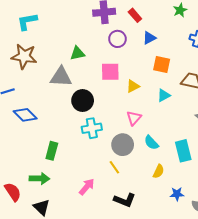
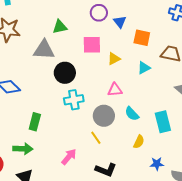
blue triangle: (149, 38) -> (120, 22), moved, turned -40
pink triangle: (134, 118) -> (115, 90), turned 42

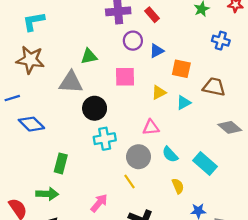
blue triangle: (120, 22) -> (157, 51), turned 40
yellow triangle: (114, 59) -> (159, 92), moved
cyan rectangle: (163, 122) -> (205, 163), turned -35
yellow semicircle: (139, 142) -> (178, 186), turned -48

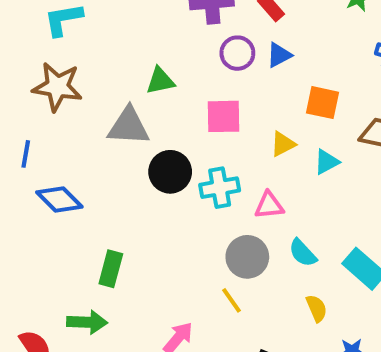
blue triangle: (157, 51) -> (279, 55), moved
blue line: (12, 98) -> (26, 154), turned -63
cyan cross: (105, 139) -> (220, 188), moved

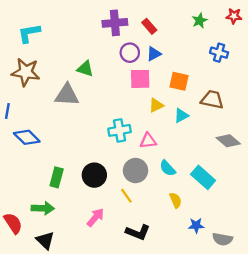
green triangle: (160, 81) -> (85, 69), turned 30
pink square: (224, 116) -> (140, 79), moved
black circle: (170, 172) -> (94, 175), moved

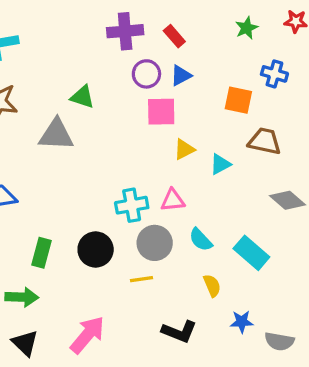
orange square: (179, 81) -> (238, 100), moved
cyan cross: (120, 130) -> (132, 205), moved
yellow line: (126, 196) -> (142, 279), turned -63
pink arrow: (95, 217) -> (87, 335), moved, size x1.4
black L-shape: (138, 232) -> (179, 332), moved

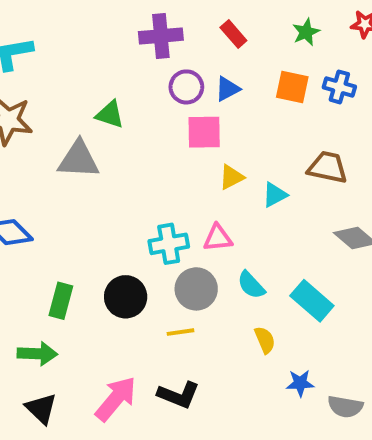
red rectangle: (174, 36) -> (233, 34), moved
orange square: (238, 100) -> (292, 87), moved
black L-shape: (179, 332) -> (179, 395), moved

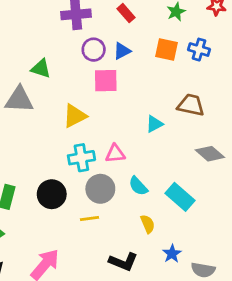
yellow triangle: (231, 177) -> (75, 116), moved, size x1.4
blue star: (300, 383) -> (172, 254), turned -30
black L-shape: (179, 395) -> (123, 262), moved

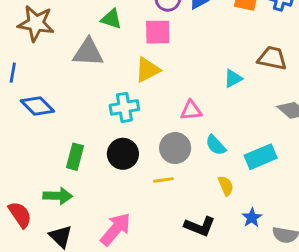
pink square: (106, 81) -> (158, 32), moved
cyan cross: (81, 158) -> (124, 107), moved
cyan rectangle: (180, 197) -> (261, 157), turned -64

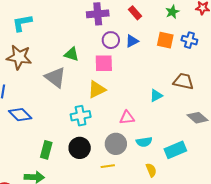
gray triangle: (88, 52) -> (55, 77), turned 35
cyan semicircle: (216, 145) -> (144, 142), turned -56

